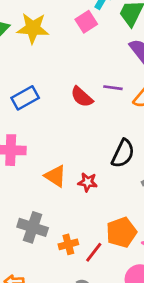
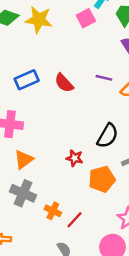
red semicircle: (82, 97) -> (64, 83), moved
orange triangle: (55, 176) -> (24, 159), moved, turned 45
orange pentagon: (121, 232) -> (102, 179), moved
orange cross: (68, 244) -> (53, 211), turned 35

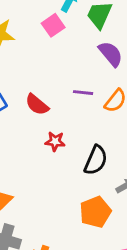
red star: (74, 158) -> (55, 141), moved

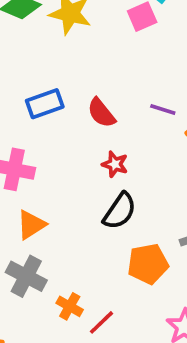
black semicircle: (96, 160) -> (120, 211), moved

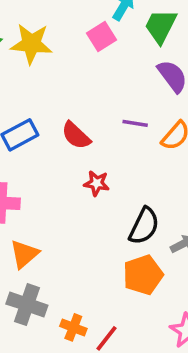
black semicircle: (120, 211) -> (144, 226), moved

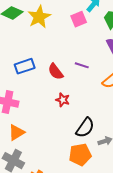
yellow star: (31, 44) -> (39, 17), turned 30
purple line: (135, 123) -> (82, 65), moved

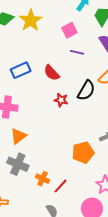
pink square: (79, 19) -> (69, 30), moved
purple line: (82, 65) -> (77, 52), moved
black semicircle: (85, 128) -> (86, 90), moved

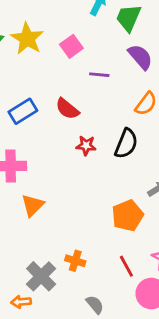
pink square: (69, 30) -> (71, 46), moved
black semicircle: (86, 90) -> (126, 144), moved
gray cross: (18, 164) -> (41, 276), moved, turned 30
red line: (60, 186) -> (126, 266), moved, turned -63

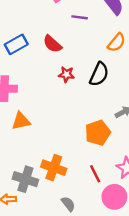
orange triangle: (33, 205) -> (21, 121), turned 30
orange cross: (75, 261) -> (54, 168), size x1.5
gray cross: (41, 276) -> (25, 179), turned -30

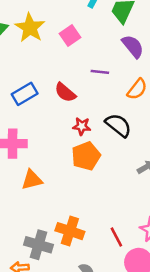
purple line: (80, 17) -> (100, 72), moved
black semicircle: (99, 74) -> (118, 125), turned -75
orange pentagon: (98, 133) -> (86, 156), moved

